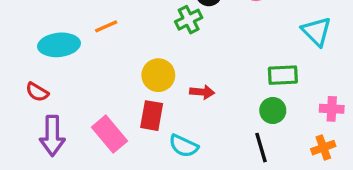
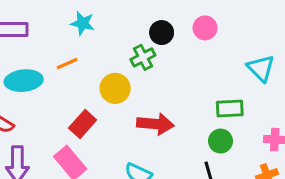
yellow circle: (158, 75) -> (115, 88), moved
red arrow: (202, 92) -> (155, 124), size x1.6
red rectangle: (152, 116) -> (83, 124), moved, turned 32

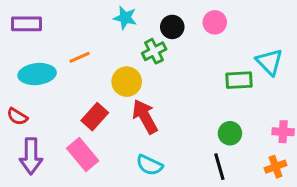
cyan star: (83, 23) -> (125, 18), moved
green rectangle: (230, 109) -> (239, 80), moved
red arrow: (155, 124) -> (145, 117), moved, turned -124

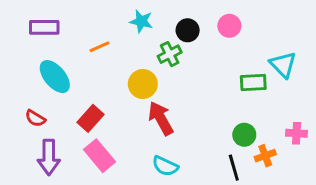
orange line: (80, 57) -> (100, 47), moved
cyan ellipse: (37, 74) -> (55, 77), turned 56
red rectangle: (95, 117) -> (91, 118), moved
orange cross: (276, 167) -> (265, 156), moved

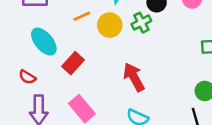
yellow circle: (143, 84) -> (110, 25), moved
red rectangle: (91, 118) -> (73, 63), moved

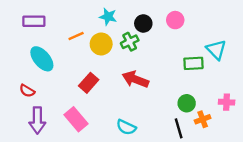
red rectangle: (73, 63) -> (89, 83), moved
red arrow: (134, 77) -> (135, 79), moved, turned -40

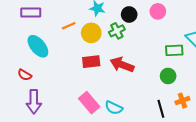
red rectangle: (89, 83) -> (91, 62), moved, turned 42
green circle: (187, 103) -> (168, 76), moved
pink rectangle: (76, 119) -> (89, 103), moved

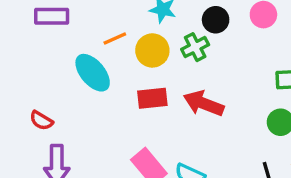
cyan ellipse: (38, 46) -> (93, 73), moved

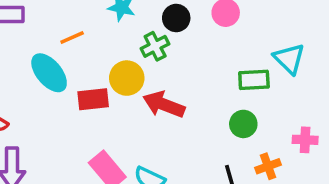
yellow circle: (152, 50) -> (127, 78), moved
red rectangle: (152, 98) -> (93, 99), moved

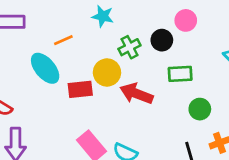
black circle: (176, 18) -> (162, 40), moved
green rectangle: (254, 80) -> (180, 74), moved

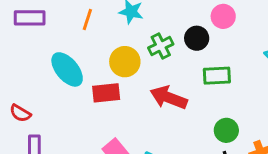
orange line: (63, 40) -> (87, 19), moved, turned -48
yellow circle: (107, 72) -> (125, 62), moved
green circle: (200, 109) -> (226, 130), moved

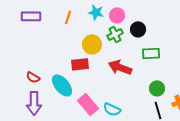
pink circle: (223, 16) -> (117, 15), moved
cyan ellipse: (67, 69) -> (62, 85), moved
red semicircle: (20, 113) -> (33, 77), moved

